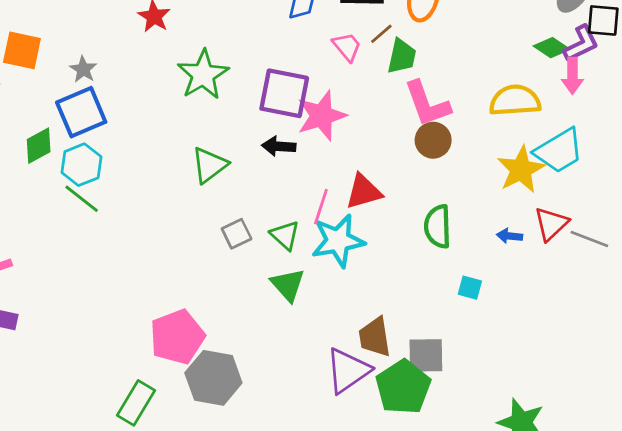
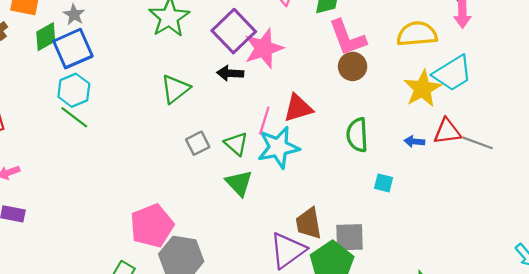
purple square: (284, 93) -> (234, 31), turned 36
green diamond: (39, 146) -> (46, 37), moved
red triangle: (551, 224) -> (447, 131), turned 36

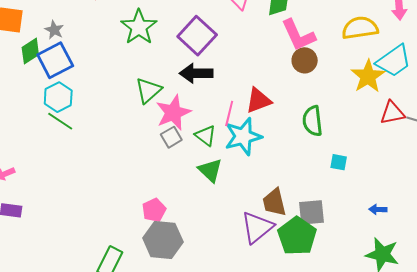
pink star: (264, 48) -> (173, 113), moved
black arrow: (230, 73) -> (196, 73), size x1.4
blue arrow: (414, 141) -> (378, 209), moved
pink pentagon: (152, 226) -> (154, 210), moved, size x0.6

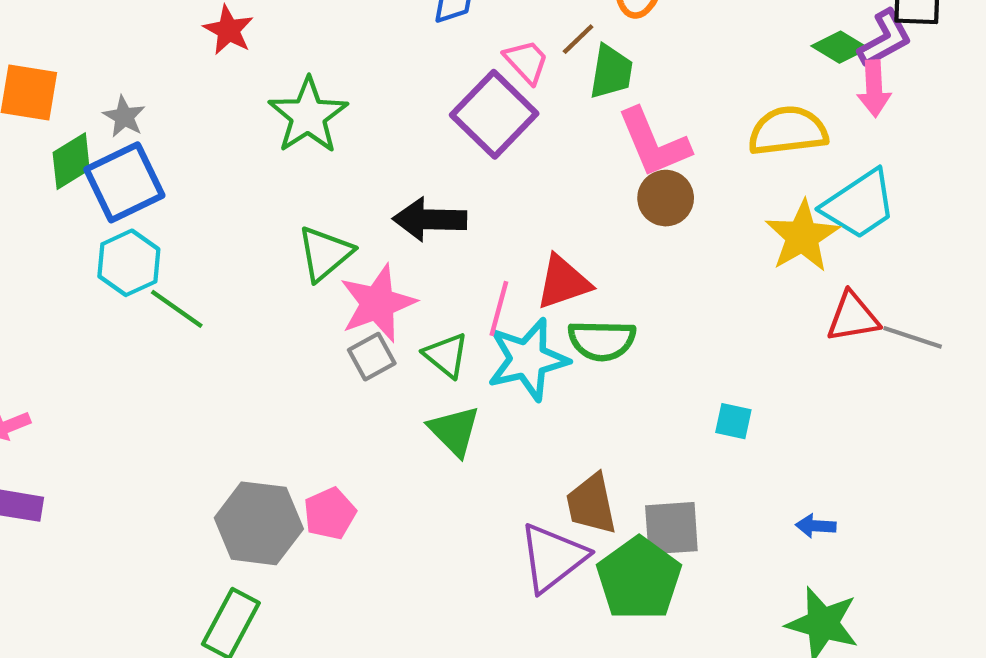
purple square: (197, 36) -> (494, 114), moved
green line: (60, 121) -> (177, 309), moved
green semicircle: (313, 121) -> (602, 340), moved, turned -84
gray hexagon: (163, 240) -> (259, 523), moved

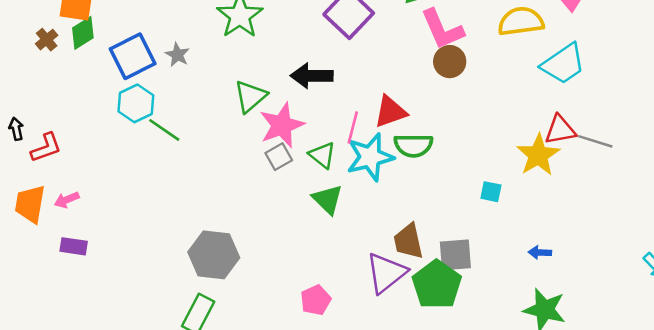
gray star: (124, 117) -> (177, 55), moved
green diamond: (71, 161) -> (83, 33), moved
yellow star: (802, 236) -> (538, 155), moved
pink pentagon: (330, 514) -> (316, 300), moved

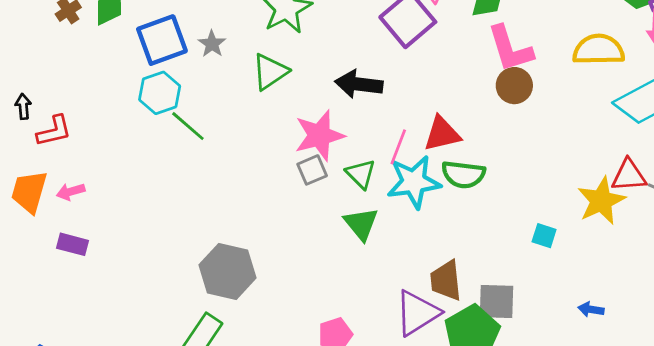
green triangle: (250, 96) -> (270, 72), moved

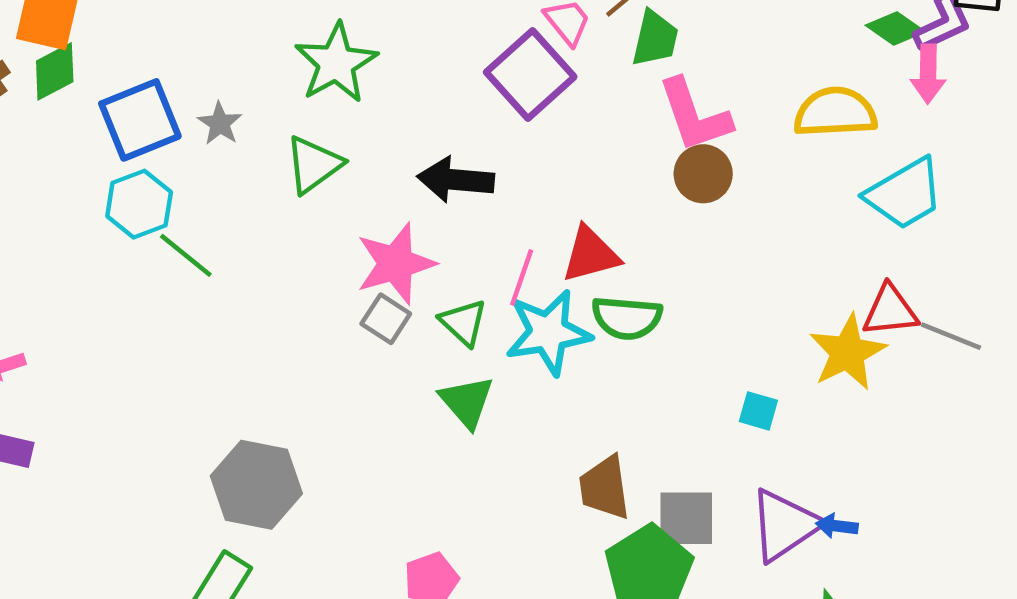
gray square: (312, 170) -> (386, 319), turned -32
purple triangle: (417, 313) -> (785, 525), moved

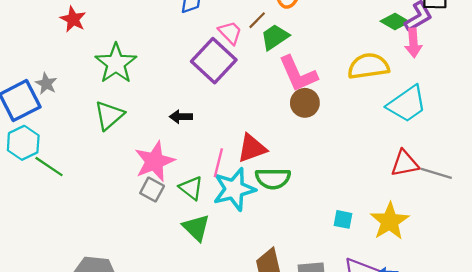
green trapezoid: (655, 38) -> (275, 37), turned -132
gray star: (220, 123) -> (46, 84), moved
black arrow: (456, 180) -> (181, 117), size x0.6
yellow star: (848, 352) -> (390, 221), moved

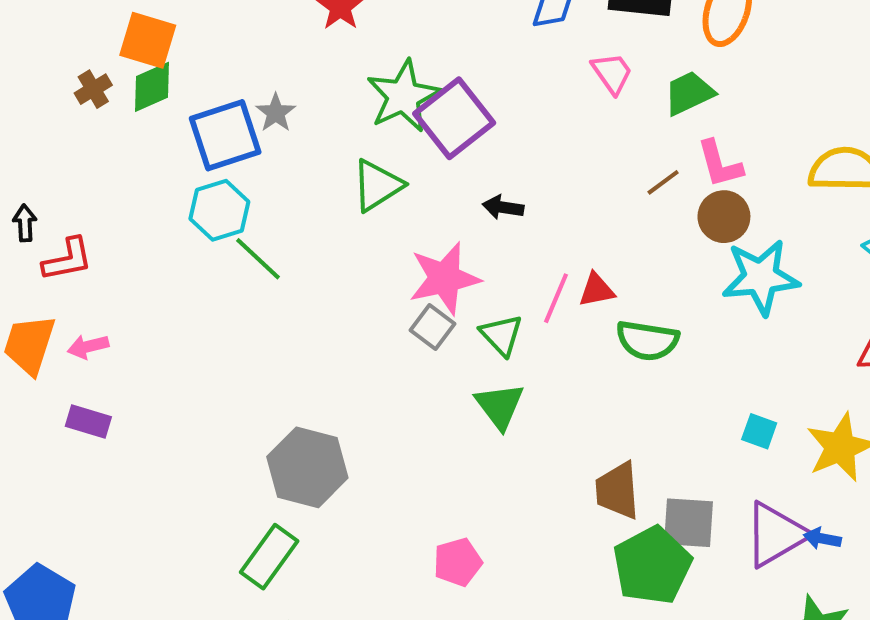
brown line: (257, 20) -> (663, 182), moved
purple square: (214, 61) -> (454, 118), moved
pink L-shape: (298, 74) -> (720, 164), size x0.7
red triangle: (252, 148) -> (597, 290), moved, size x0.7
cyan star: (234, 189) -> (761, 277), moved

